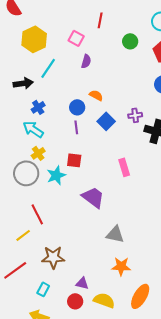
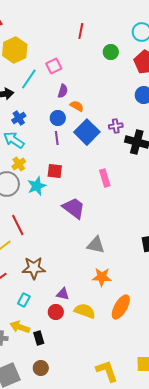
pink square: (76, 38) -> (54, 66), moved, turned 35
purple semicircle: (86, 61) -> (63, 91), moved
blue square: (106, 121) -> (87, 132), size x1.4

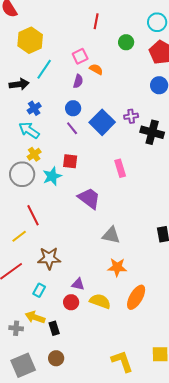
pink square: (54, 66) -> (80, 56), moved
orange semicircle: (77, 106) -> (96, 69), moved
purple line: (57, 138) -> (72, 128), turned -32

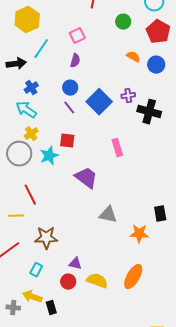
orange semicircle: (96, 69) -> (133, 57), moved
yellow line: (19, 236) -> (16, 216), turned 35
orange star: (117, 267) -> (139, 234), moved

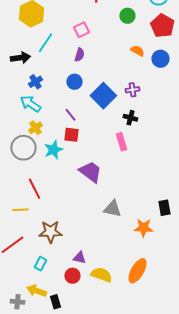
purple line: (69, 108) -> (70, 115), moved
black cross: (149, 112) -> (130, 118), moved, size x0.6

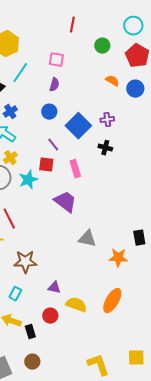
pink square: (81, 30) -> (56, 60), turned 35
purple line: (70, 115) -> (53, 145), moved
pink rectangle: (121, 142) -> (75, 169), moved
red circle: (72, 276) -> (50, 316), moved

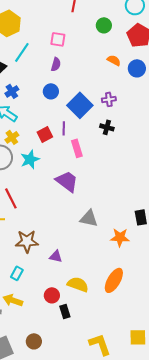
purple line: (53, 145) -> (64, 128), moved, turned 40
red square: (46, 165) -> (45, 134), moved, turned -35
purple triangle: (54, 288) -> (56, 256), moved
black rectangle: (30, 332) -> (65, 311), moved

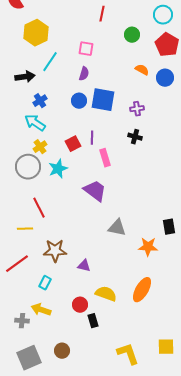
blue square: (80, 105) -> (103, 100), moved, turned -35

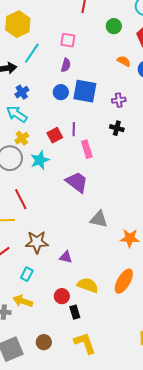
yellow L-shape: (128, 354) -> (85, 343), moved

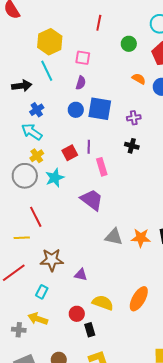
yellow hexagon: (18, 24) -> (50, 42), moved
cyan line: (32, 53) -> (47, 71), turned -60
orange star: (130, 238) -> (141, 238), moved

